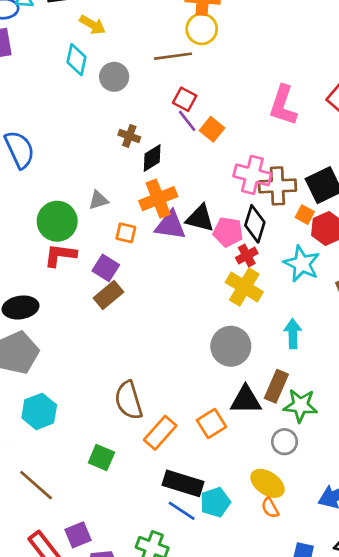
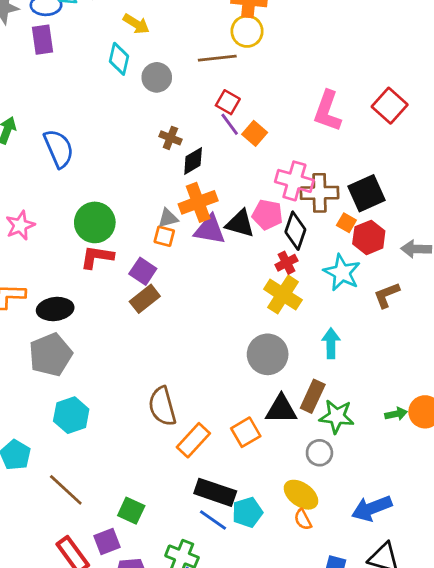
gray triangle: (98, 200) -> (168, 218), moved
pink pentagon: (228, 232) -> (267, 215), moved
green square: (101, 457) -> (131, 511), moved

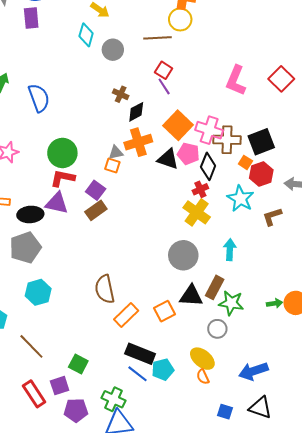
orange square: (255, 133) -> (178, 125), moved, size x1.6
purple triangle: (210, 230) -> (57, 203), moved

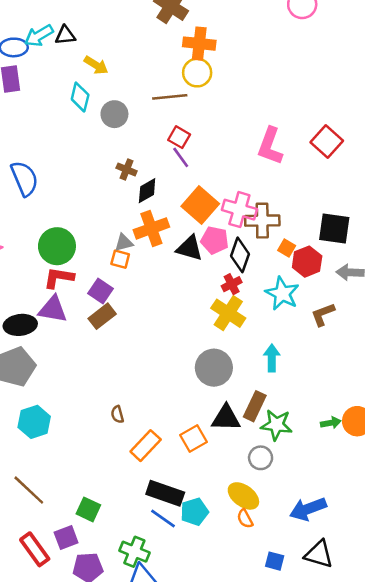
black square: (261, 142) -> (334, 228), moved, turned 32
brown semicircle: (105, 289) -> (117, 414), size x0.5

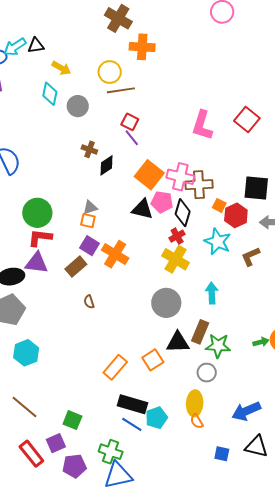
yellow circle: (197, 73) -> (110, 72), moved
orange cross: (151, 228) -> (115, 254), moved, turned -36
purple square: (100, 291) -> (90, 246), moved
brown semicircle: (117, 414) -> (89, 302), moved
yellow ellipse: (243, 496) -> (195, 403), turned 60

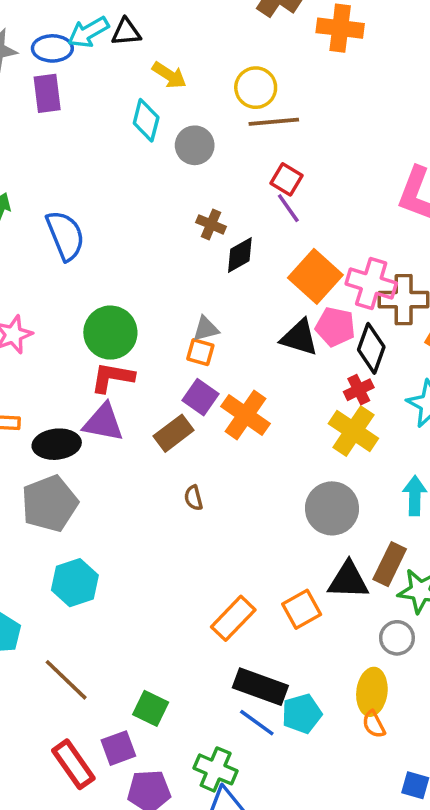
orange cross: (142, 47) -> (340, 28), moved

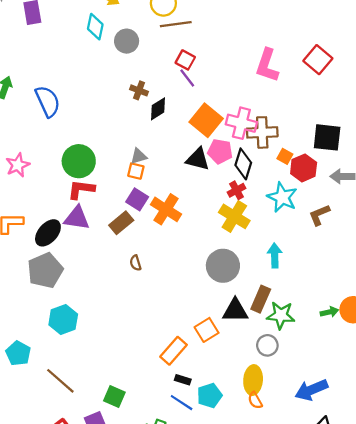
black ellipse: (57, 444) -> (48, 233), turned -40
orange rectangle: (233, 618) -> (174, 351), moved
black rectangle: (260, 687) -> (183, 380), size x0.5

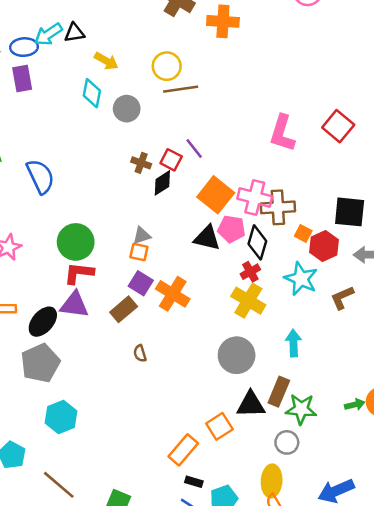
red square: (185, 60) -> (171, 160), moved

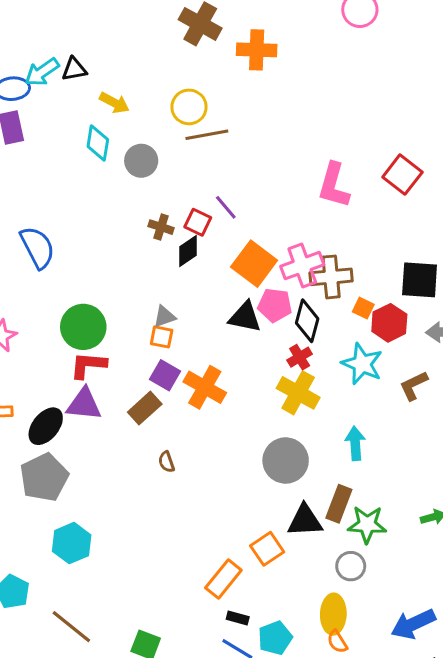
pink cross: (255, 197) -> (302, 266), turned -32

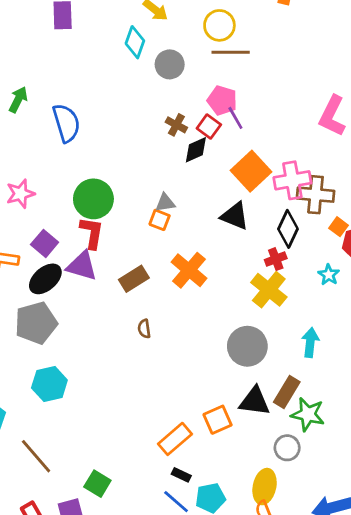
pink pentagon: (275, 305) -> (222, 100), moved
cyan star: (362, 364) -> (329, 275), size x0.6
red L-shape: (88, 365) -> (92, 233), turned 84
purple square: (165, 375) -> (45, 243), moved

